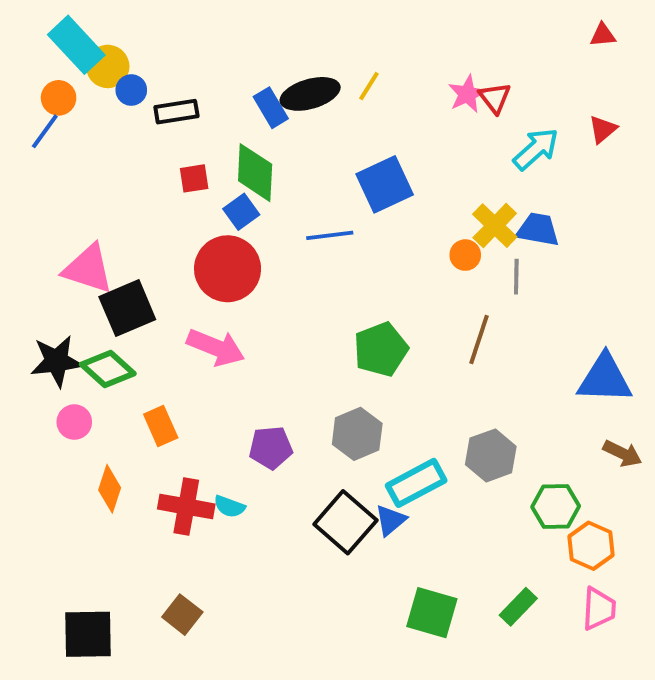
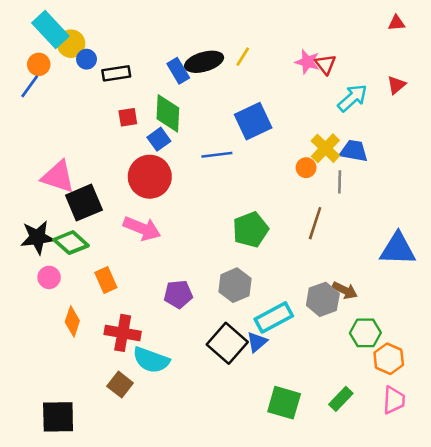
pink star: (467, 94) -> (307, 62), turned -30
brown arrow: (622, 453) -> (345, 290), moved
cyan semicircle: (229, 506) -> (151, 360), moved, size x1.8
brown square: (182, 615) -> (120, 385), moved

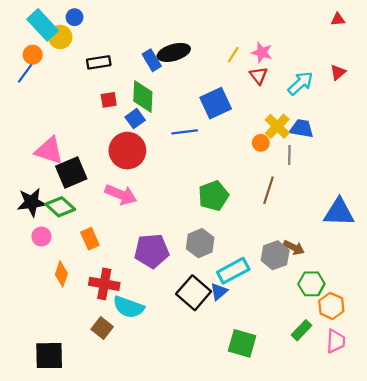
yellow line: (243, 57) -> (233, 55), moved
blue circle: (87, 59) -> (75, 17), moved
red triangle: (325, 64) -> (259, 76), moved
purple pentagon: (178, 294) -> (152, 251), size x1.4
green rectangle: (341, 399) -> (302, 330), moved

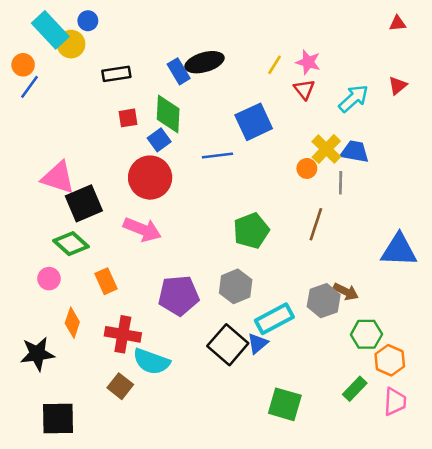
orange circle: (33, 55) -> (23, 65), moved
black star: (32, 202) -> (37, 354), moved

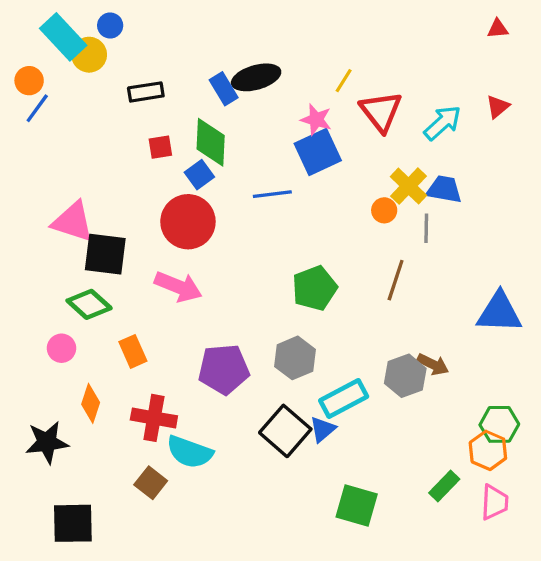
pink star: (308, 62) -> (316, 120), moved
red triangle: (304, 89) -> (381, 111), size x1.6
black square: (84, 203) -> (105, 254), turned 30
green hexagon: (366, 334) -> (499, 424), moved

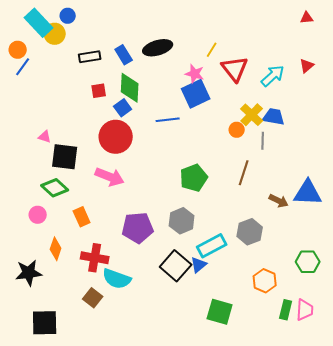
blue rectangle: (224, 89) -> (124, 55), moved
pink triangle: (73, 222) -> (45, 137), size x0.5
brown arrow: (433, 364) -> (279, 201), moved
orange hexagon: (488, 450) -> (265, 281), moved
green rectangle: (444, 486) -> (286, 310), moved, turned -30

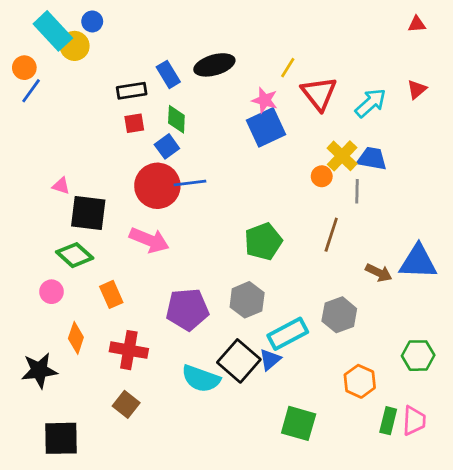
black rectangle: (90, 57) -> (132, 91), moved
green diamond: (130, 88) -> (176, 119), size x0.7
blue line: (168, 120) -> (190, 183), moved
cyan semicircle: (117, 279) -> (201, 379), moved

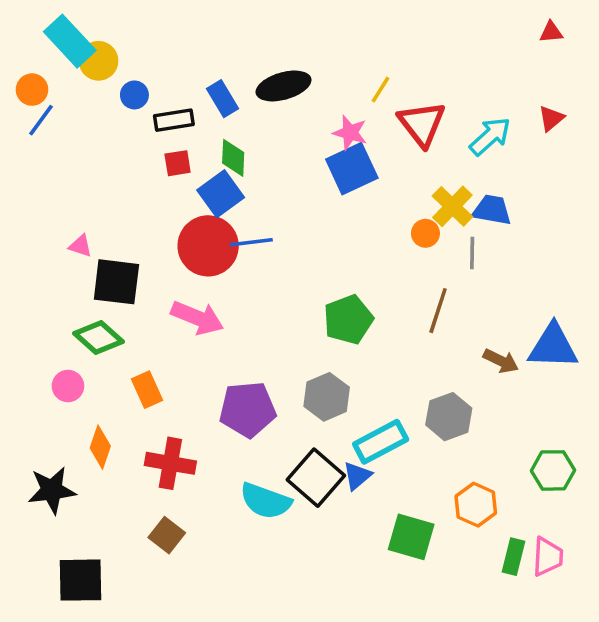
blue circle: (92, 21) -> (134, 95), moved
blue square: (167, 146) -> (221, 194), size x1.4
green square: (299, 423) -> (411, 537), moved

